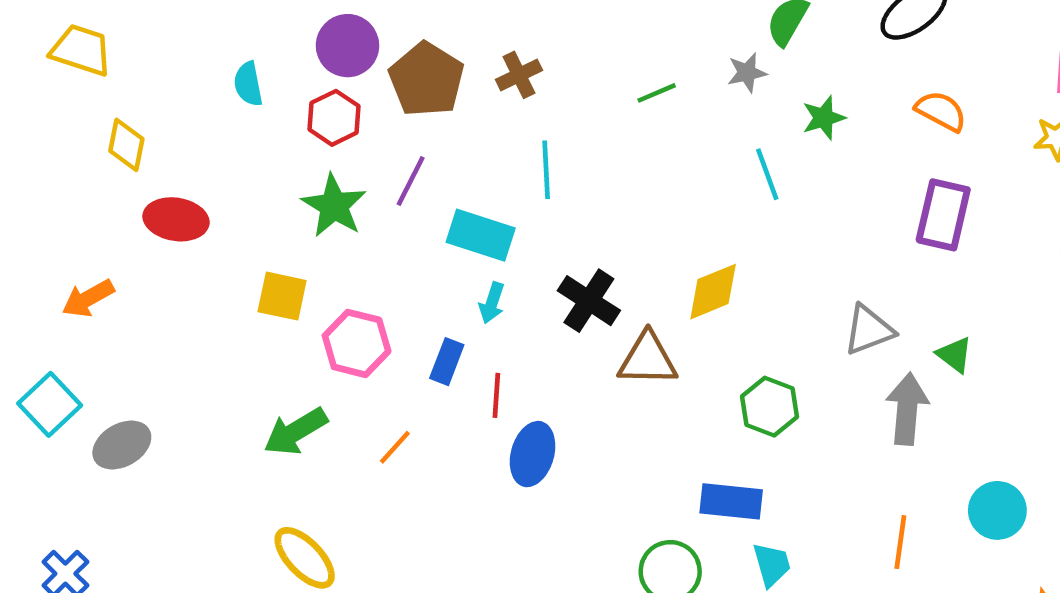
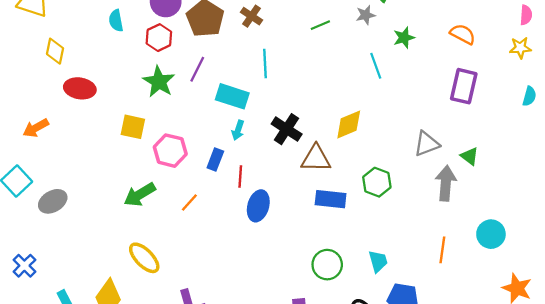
brown cross: (519, 75) -> (252, 16), turned -30
blue rectangle: (731, 501) -> (331, 199), moved

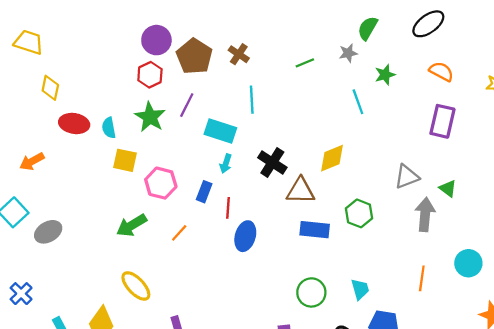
cyan semicircle: (116, 21) -> (109, 128), moved

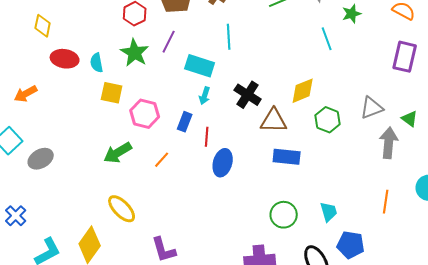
green hexagon: (359, 213) -> (328, 120), moved

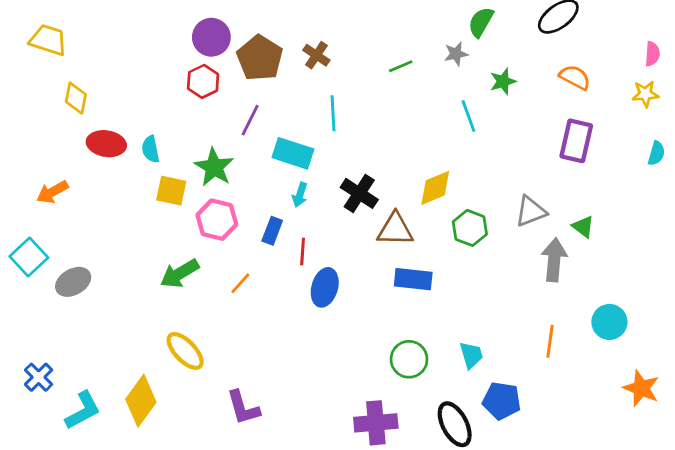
green star: (135, 53) -> (214, 167), moved
blue cross: (16, 216) -> (39, 377), moved

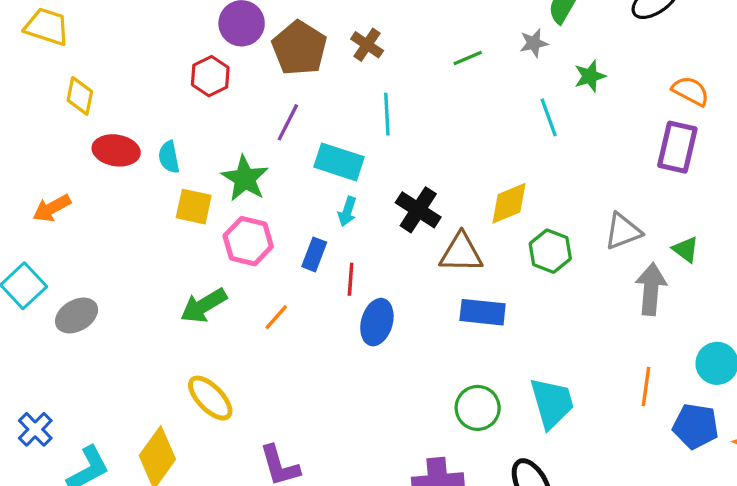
orange semicircle: (575, 77) -> (691, 91), moved
red hexagon: (203, 81) -> (210, 76), moved
cyan trapezoid: (471, 355) -> (552, 403), size x1.6
blue pentagon: (502, 401) -> (696, 426), moved

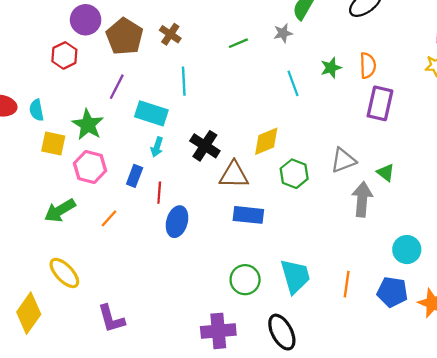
green star: (590, 76) -> (331, 68), moved
orange semicircle: (691, 91) -> (368, 65), moved, turned 60
orange line: (646, 386) -> (347, 284), moved

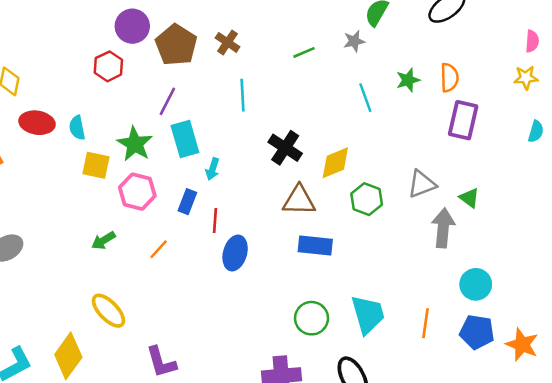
cyan rectangle: (151, 113) -> (185, 139), moved, turned 56
black cross: (205, 146) -> (285, 148), moved
green arrow: (60, 210) -> (103, 240), size x0.7
cyan circle: (407, 250) -> (476, 284), moved

